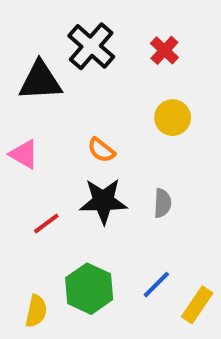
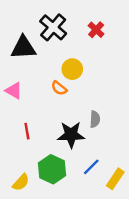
yellow circle: (173, 118) -> (72, 69), moved
black star: (103, 201) -> (71, 135), moved
red line: (46, 223) -> (27, 131), turned -63
yellow semicircle: (36, 311) -> (21, 182), turned 30

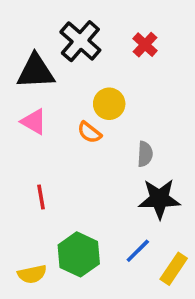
pink triangle: (14, 91) -> (34, 122), moved
gray semicircle: (95, 119) -> (145, 154), moved
black star: (71, 135) -> (159, 199), moved
yellow semicircle: (21, 182) -> (32, 274), turned 36

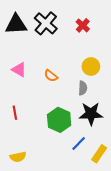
black triangle: (36, 72) -> (16, 24), moved
yellow circle: (109, 104) -> (91, 67), moved
red line: (41, 197) -> (15, 113), moved
green hexagon: (79, 254) -> (59, 120), moved

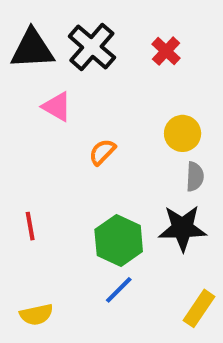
pink triangle: (19, 70) -> (57, 107), moved
orange semicircle: (51, 76) -> (102, 152), turned 96
gray semicircle: (83, 88) -> (195, 177), moved
blue line: (79, 144) -> (119, 290), moved

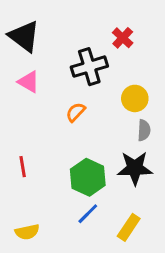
black cross: (92, 47) -> (89, 67), moved, turned 32
black triangle: (32, 49) -> (24, 36), turned 40
pink triangle: (57, 107) -> (29, 82), moved
yellow rectangle: (199, 308) -> (129, 227), moved

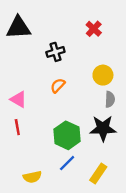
black triangle: (24, 36) -> (18, 28), turned -40
black cross: (89, 67) -> (55, 52), moved, size x0.7
pink triangle: (29, 82) -> (18, 99), moved
yellow semicircle: (27, 232) -> (32, 177), moved

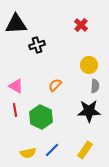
black cross: (55, 52) -> (37, 45), moved
orange semicircle: (58, 86) -> (55, 85), moved
green hexagon: (67, 135) -> (41, 117), moved
blue line: (67, 163) -> (52, 150), moved

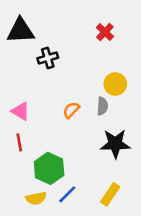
gray semicircle: (95, 86) -> (102, 106), moved
green hexagon: (41, 117) -> (49, 168), moved

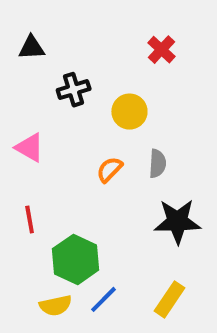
black triangle: (21, 31) -> (32, 48), size x0.6
yellow circle: (115, 84) -> (129, 112), moved
pink triangle: (21, 111) -> (30, 148), moved

